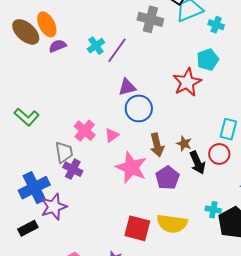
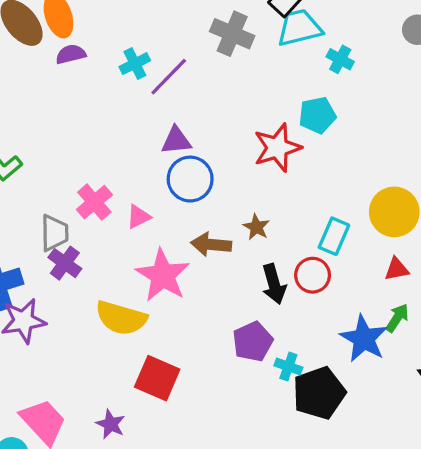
brown star: (184, 144) -> (256, 227), moved
brown arrow: (157, 145) -> (211, 244), turned 100
purple pentagon: (167, 178) -> (253, 342), moved
yellow semicircle: (172, 224) -> (121, 318), moved

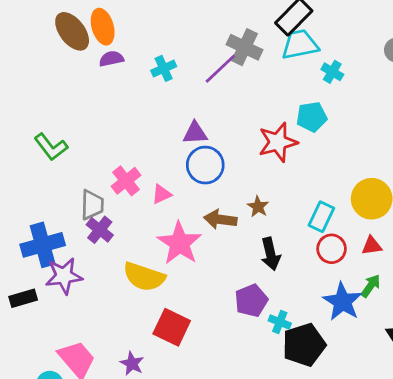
purple line: (169, 77) -> (220, 69), moved
red circle: (313, 275) -> (332, 249), moved

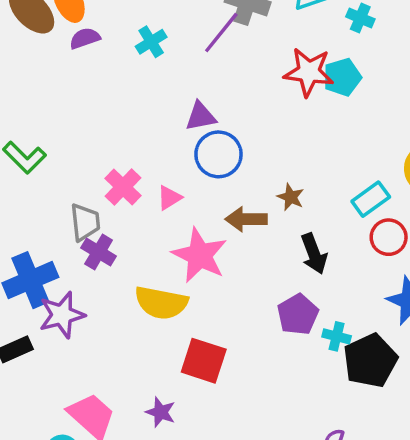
red star: (278, 142) -> (309, 72), moved, turned 30
cyan rectangle: (321, 217) -> (371, 199), turned 36

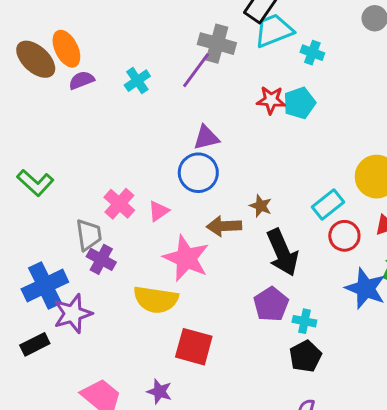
red star: (309, 72) -> (271, 100), size x0.7
purple triangle: (201, 116) -> (206, 138), moved
black arrow: (314, 254) -> (282, 253), size x1.4
black pentagon: (370, 361) -> (305, 356), moved, size x0.7

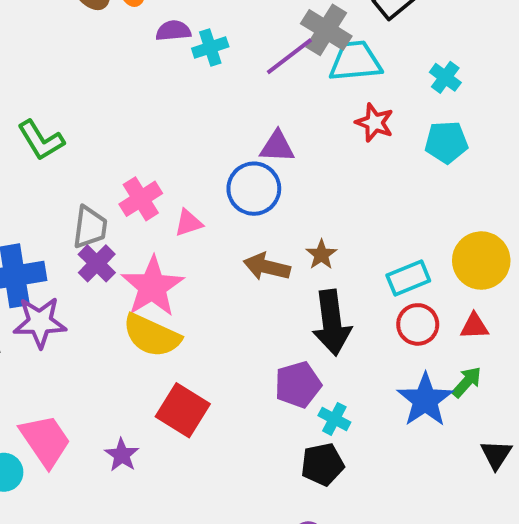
cyan trapezoid: (274, 31) -> (355, 61), moved
purple semicircle: (81, 80) -> (173, 31), moved
cyan pentagon: (299, 103) -> (446, 142), moved
pink star: (186, 258) -> (152, 287), moved

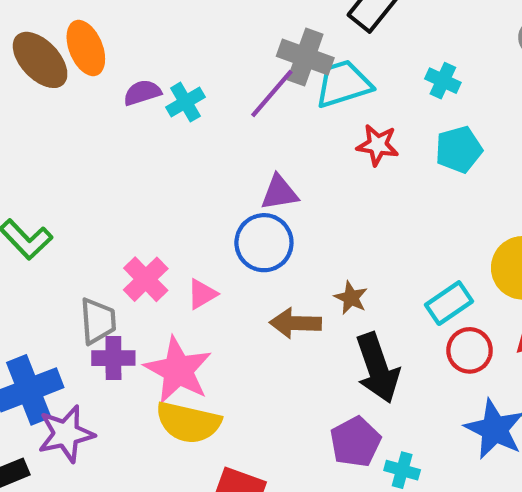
purple cross: (97, 263) -> (113, 358), turned -33

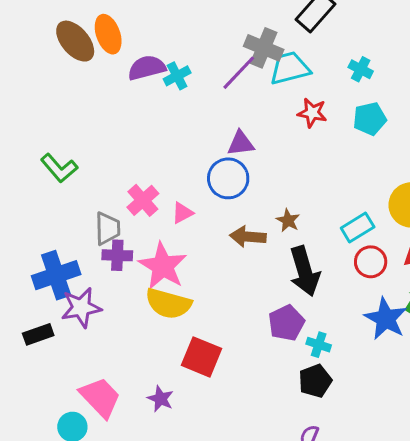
purple semicircle: (142, 93) -> (147, 68), size x1.4

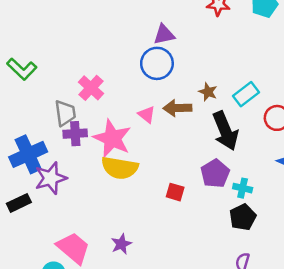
pink triangle: (182, 213) -> (147, 114), moved, turned -48
cyan rectangle: (358, 228) -> (246, 94), moved
red square: (202, 357) -> (175, 192), moved, size x0.6
purple star: (160, 399) -> (121, 244), turned 30

